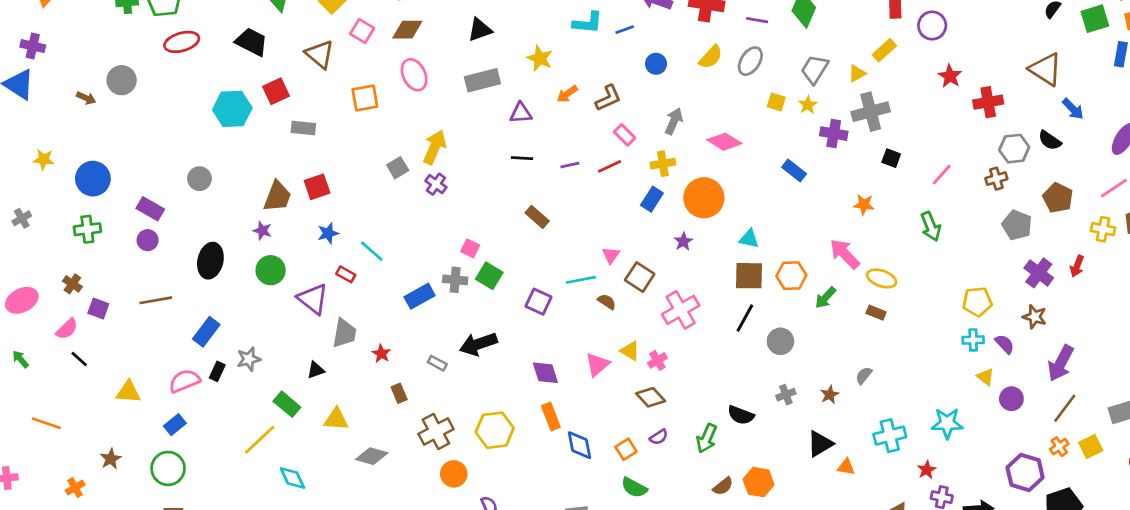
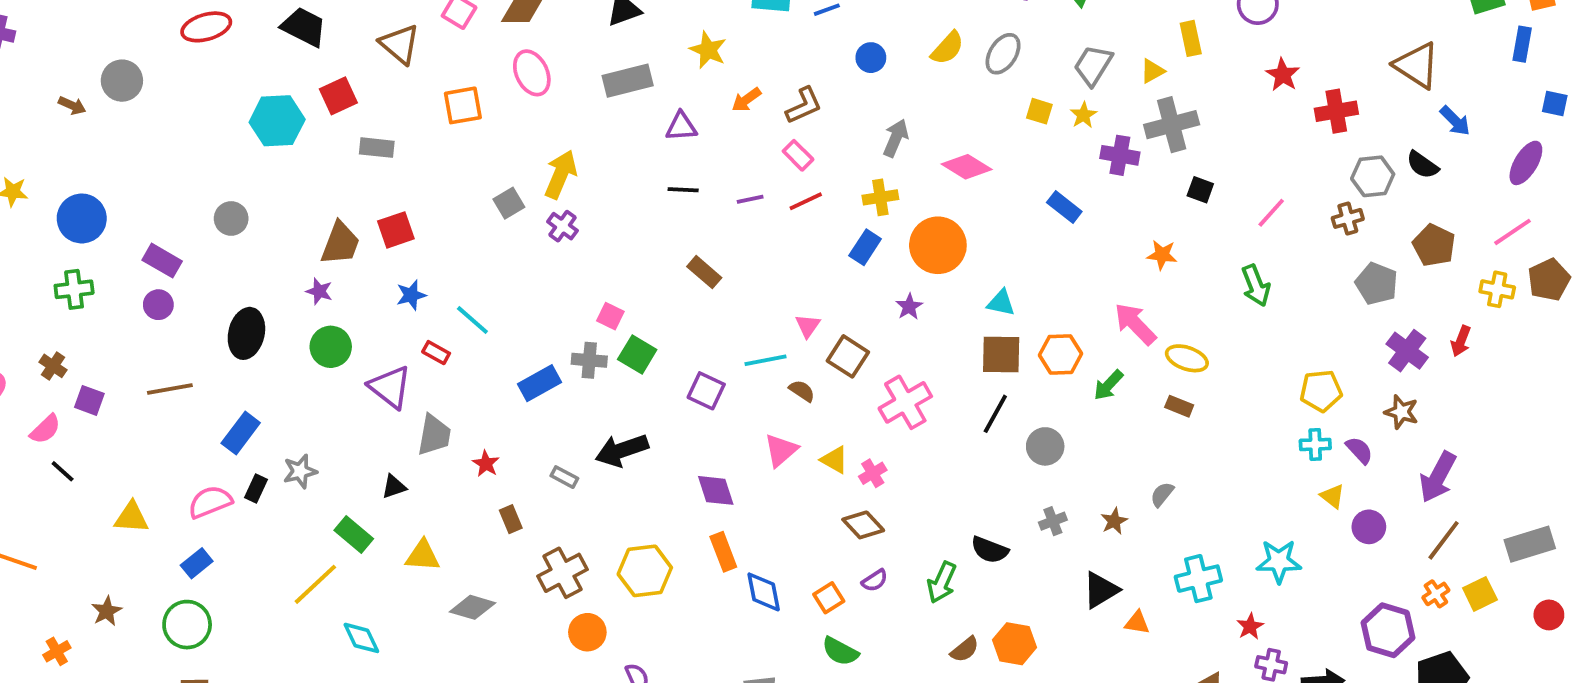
yellow rectangle: (884, 50) -> (1191, 38), turned -60
pink rectangle: (625, 135) -> (798, 155), moved
pink triangle: (597, 365) -> (781, 450), moved

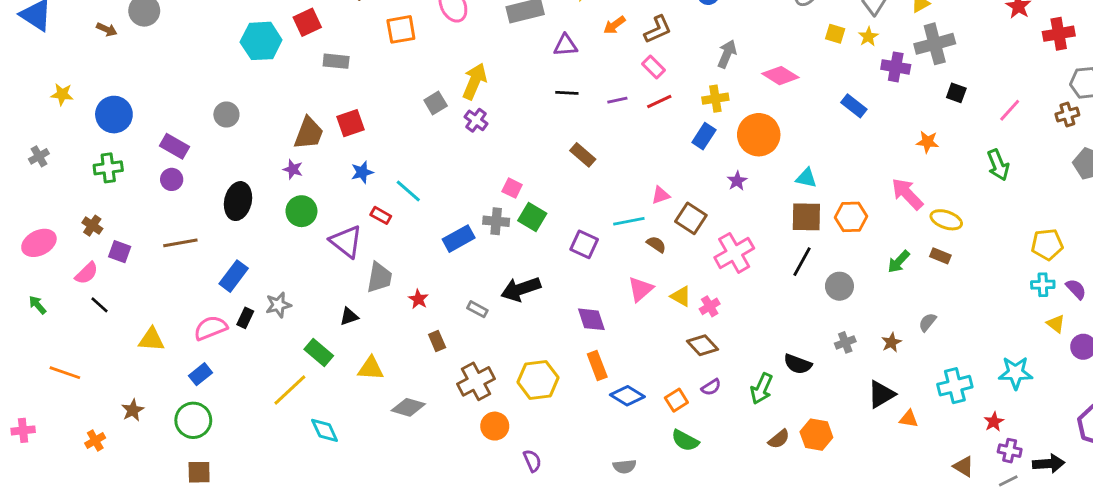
pink triangle: (808, 326) -> (661, 195), turned 36
green arrow: (1108, 385) -> (899, 262), moved
blue diamond: (764, 592) -> (627, 396), turned -48

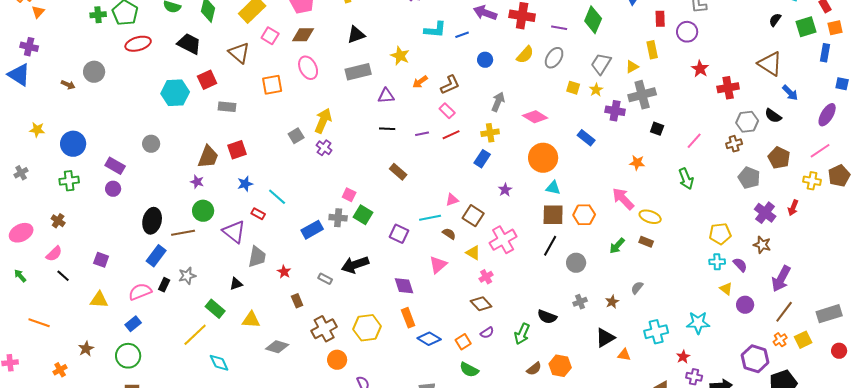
orange circle: (759, 135) -> (543, 158), moved
black ellipse: (238, 201) -> (152, 221), moved
brown line: (180, 243) -> (183, 233), moved
purple square: (120, 252) -> (101, 260), moved
yellow triangle: (681, 296) -> (473, 253), moved

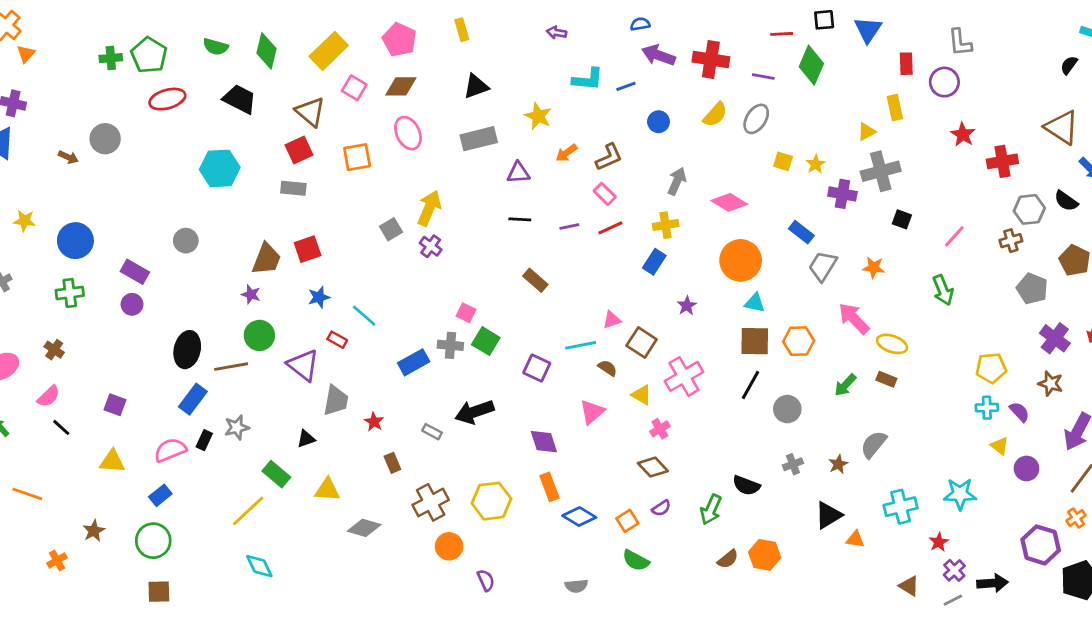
gray trapezoid: (601, 64) -> (823, 266), moved
red square: (207, 80) -> (299, 150), moved
gray semicircle: (637, 288) -> (874, 444), size x1.5
cyan diamond: (219, 363) -> (259, 566), moved
purple cross: (694, 377) -> (954, 570), turned 35

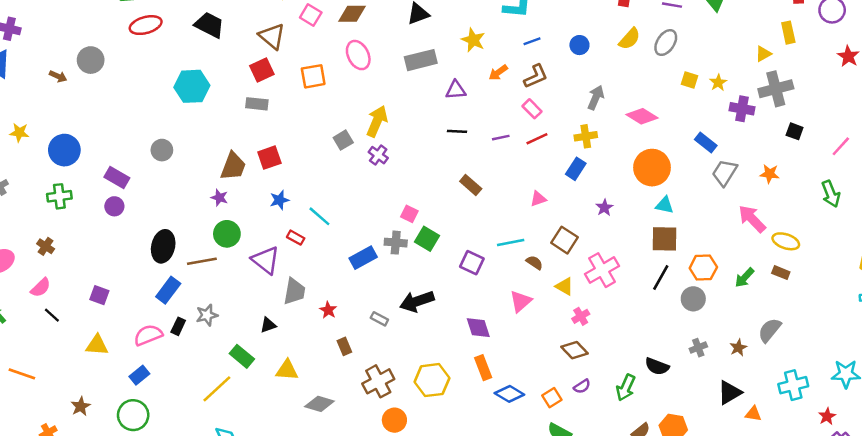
blue line: (626, 86) -> (532, 41), moved
pink triangle: (612, 320) -> (538, 199), moved
orange hexagon: (799, 341) -> (703, 268), moved

